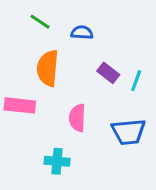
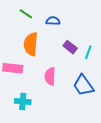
blue trapezoid: (128, 132) -> (83, 85), turned 60
cyan cross: (57, 161) -> (23, 102), moved

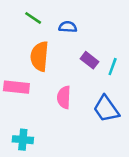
cyan cross: (23, 102) -> (23, 140), moved

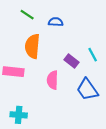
purple rectangle: (89, 60) -> (71, 61), moved
cyan line: (113, 67) -> (93, 55), turned -48

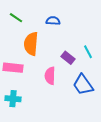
green line: (27, 15) -> (16, 18), moved
cyan cross: (19, 115) -> (13, 99), moved

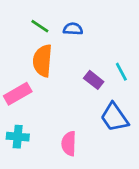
green line: (16, 18) -> (40, 26), moved
pink rectangle: (13, 68) -> (18, 94), turned -36
pink semicircle: (50, 76) -> (69, 144), moved

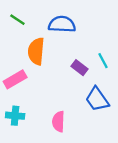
green line: (40, 26) -> (17, 20), moved
blue semicircle: (73, 29) -> (62, 24), size x1.6

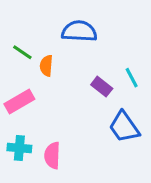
green line: (17, 20) -> (22, 52), moved
orange semicircle: (36, 51) -> (46, 66), size x0.6
pink semicircle: (58, 122) -> (52, 155), moved

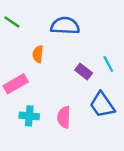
green line: (22, 52) -> (12, 22), moved
cyan cross: (19, 148) -> (29, 116), moved
pink semicircle: (52, 155) -> (64, 117), moved

